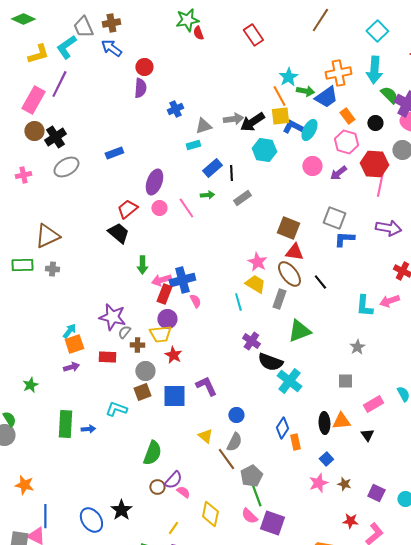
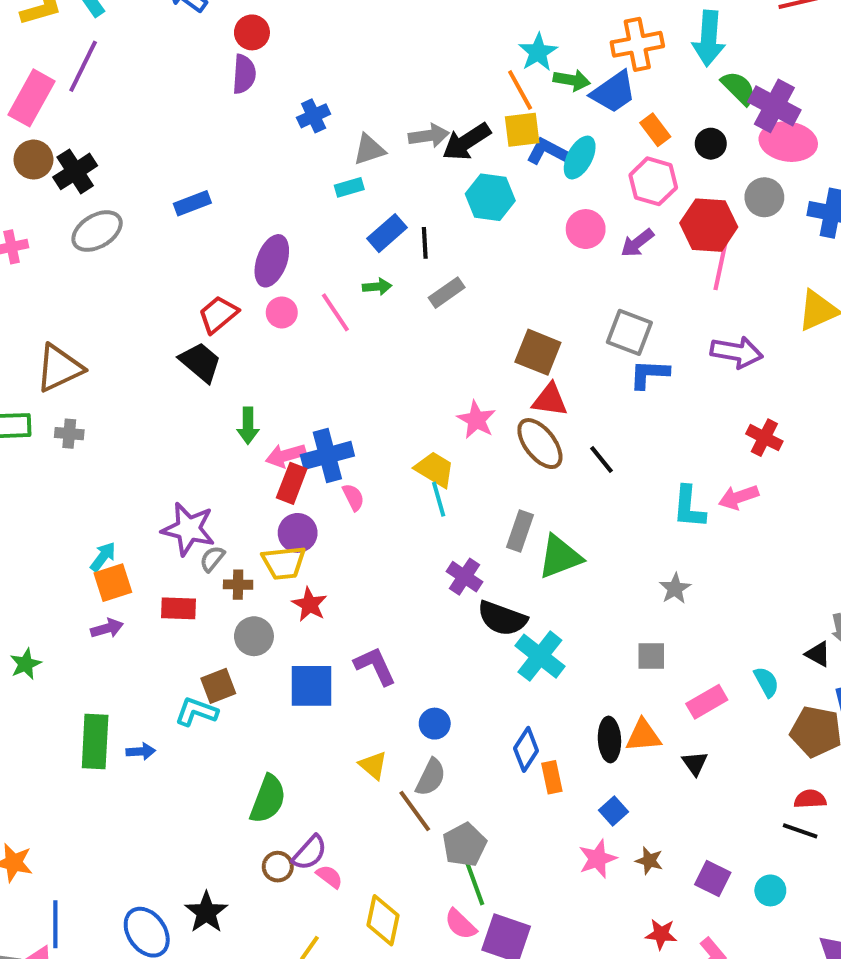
yellow trapezoid: (255, 284) -> (435, 469), moved
gray rectangle: (279, 299) -> (520, 531), moved
brown square: (142, 392) -> (218, 686), moved

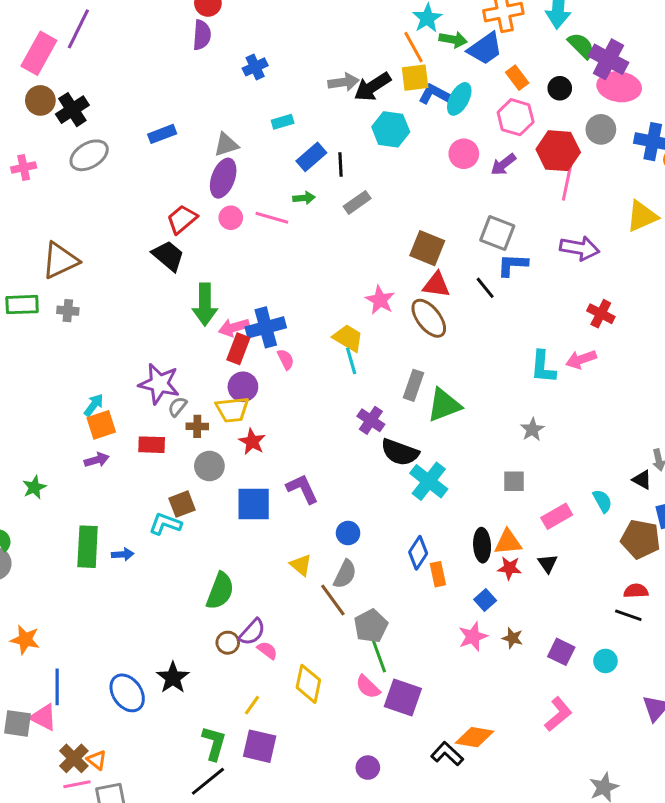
gray triangle: (369, 150) -> (226, 145), moved
pink line: (335, 312) -> (272, 218), turned -40
green arrow: (248, 426) -> (205, 305), size x1.5
black line: (602, 459) -> (485, 288), moved
red star: (661, 934) -> (509, 568), moved

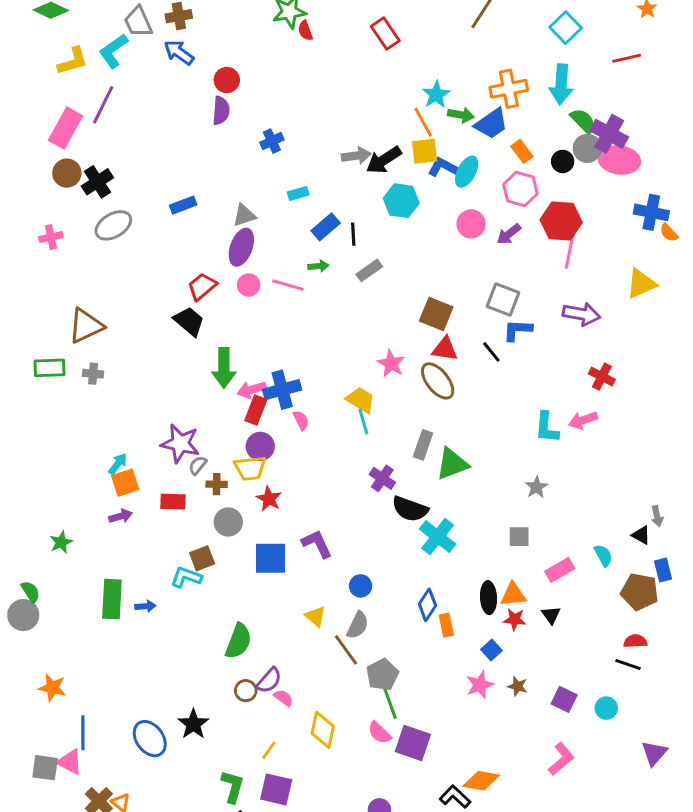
gray circle: (601, 129) -> (587, 148), moved

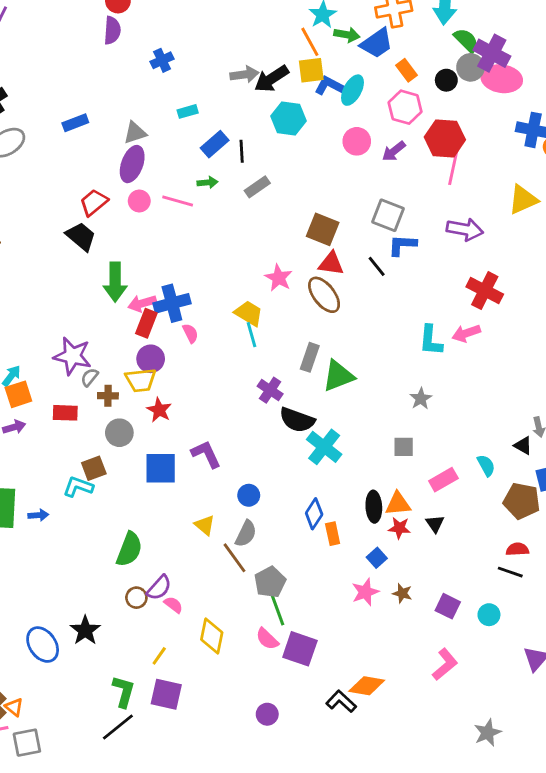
red cross: (602, 377) -> (485, 291), size x1.4

